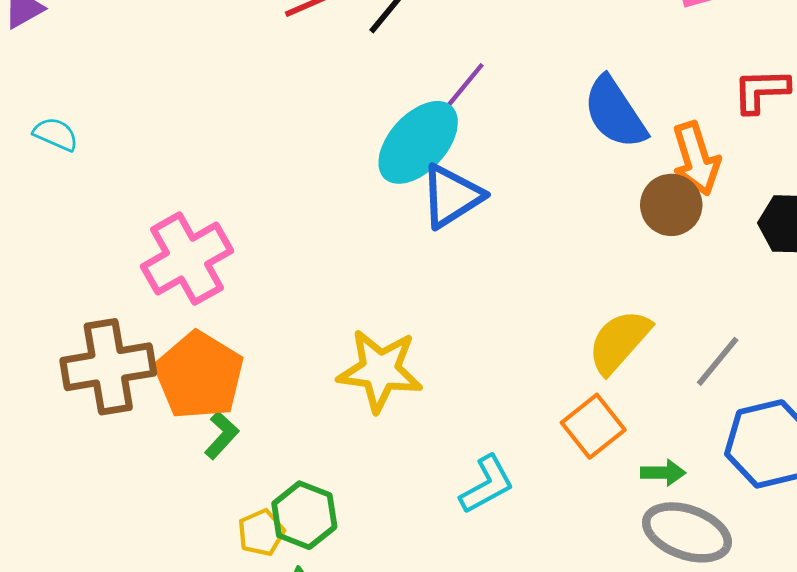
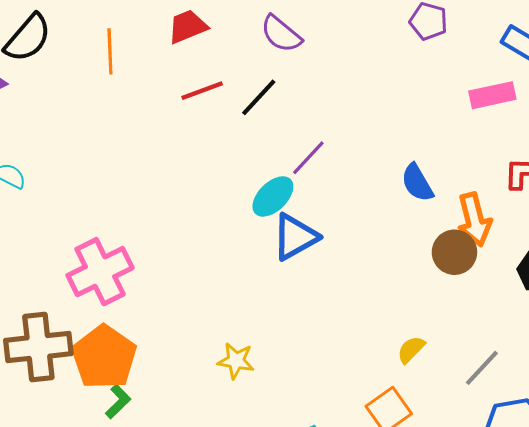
blue semicircle: (615, 113) -> (417, 183), size x0.7
cyan ellipse: (418, 142) -> (273, 196), size x0.7
yellow semicircle: (619, 342) -> (411, 350), size x0.6
yellow star: (380, 370) -> (236, 361), size x0.6

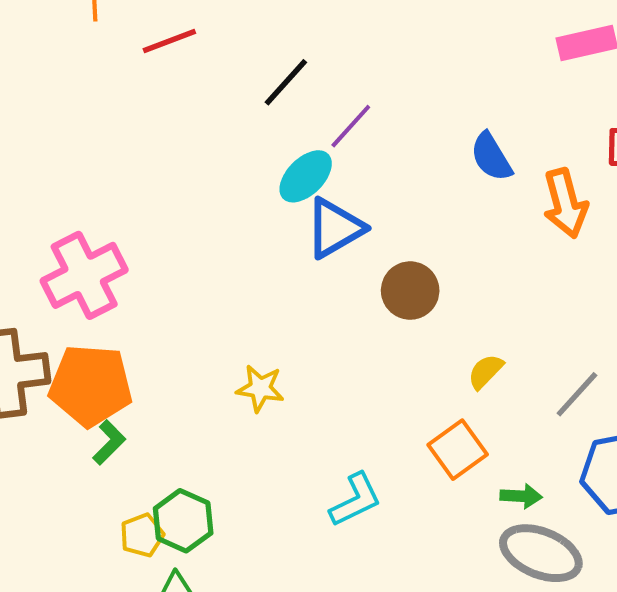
red line: (202, 91) -> (169, 41), moved
black line: (259, 97) -> (286, 82), moved
brown circle: (454, 252) -> (410, 291), moved
orange pentagon: (104, 357) -> (91, 385), turned -30

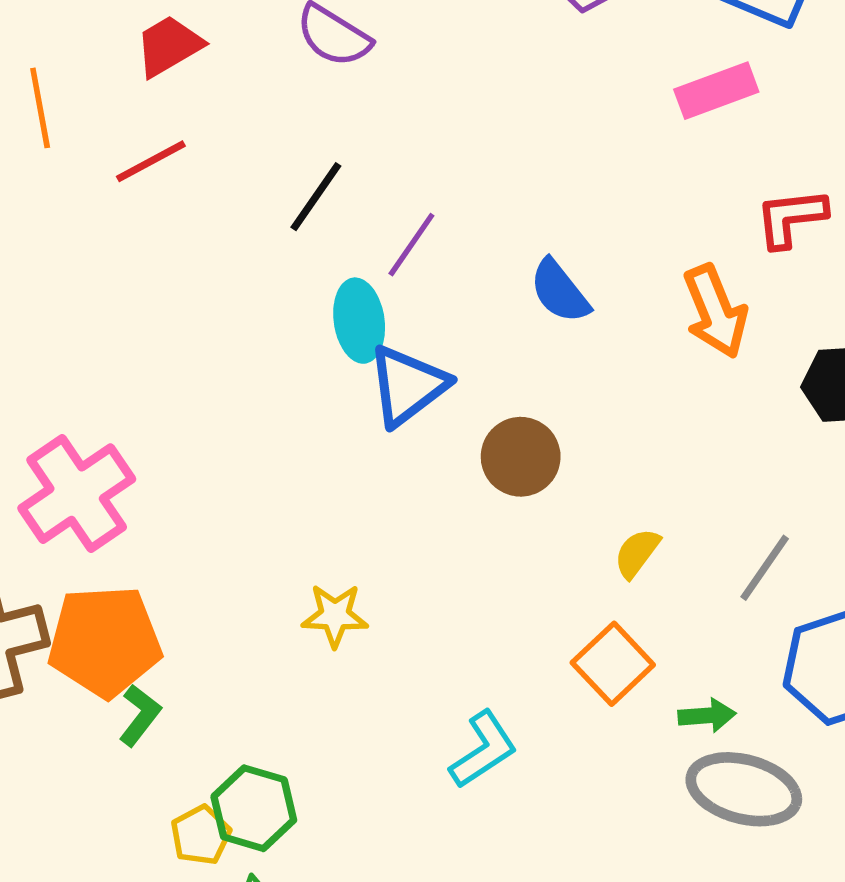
blue semicircle: (491, 157) -> (560, 291), moved
cyan ellipse: (306, 176) -> (359, 321), turned -46

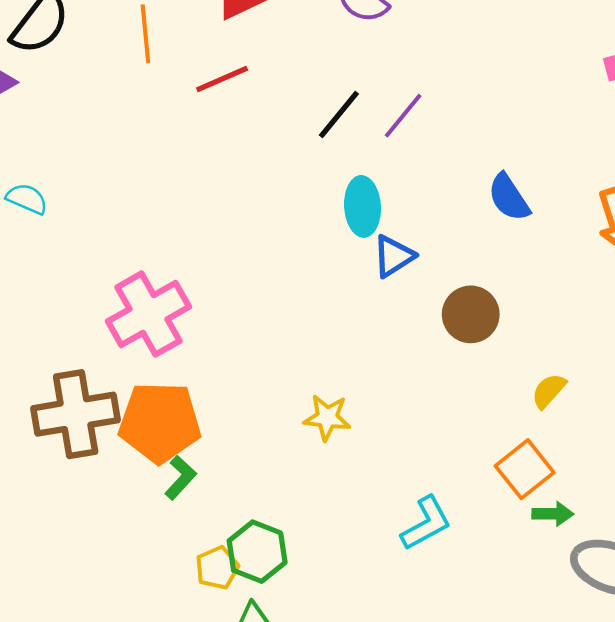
purple line: (411, 245) -> (403, 116), moved
blue triangle: (408, 386) -> (394, 256), size x0.7
green arrow: (707, 716) -> (553, 514), moved

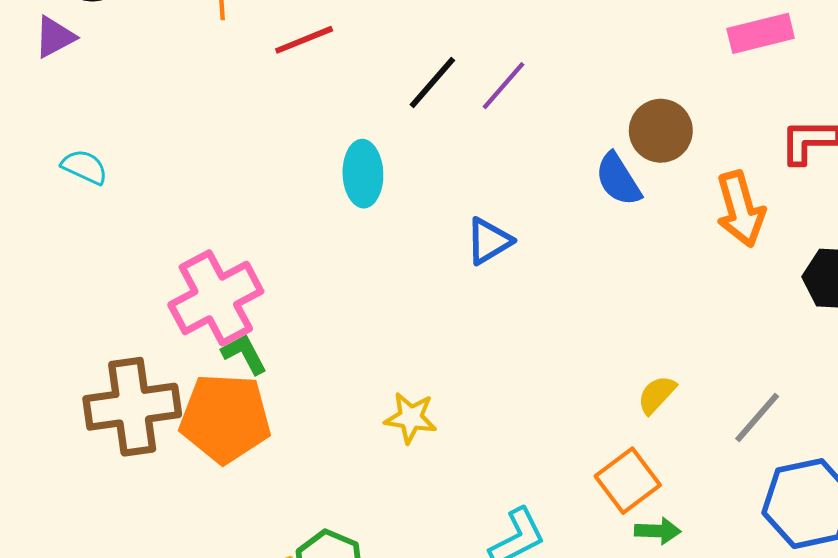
cyan ellipse: (363, 206) -> (363, 174), moved
brown circle: (471, 314) -> (661, 131), moved
green L-shape: (180, 478) -> (244, 354), moved, turned -72

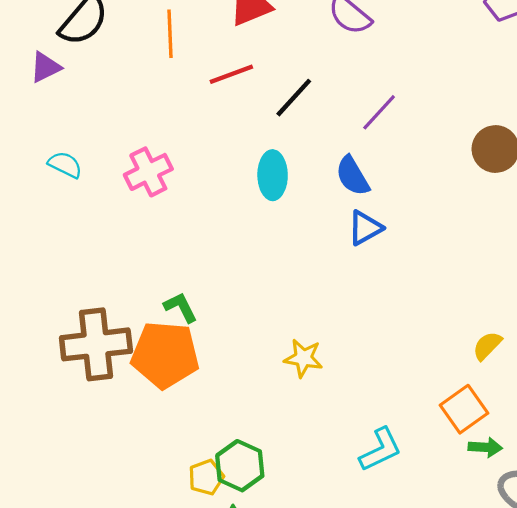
black line: (432, 83) -> (294, 98), moved
blue semicircle: (618, 179) -> (353, 176), moved
pink cross: (216, 298) -> (148, 172), moved, size x0.7

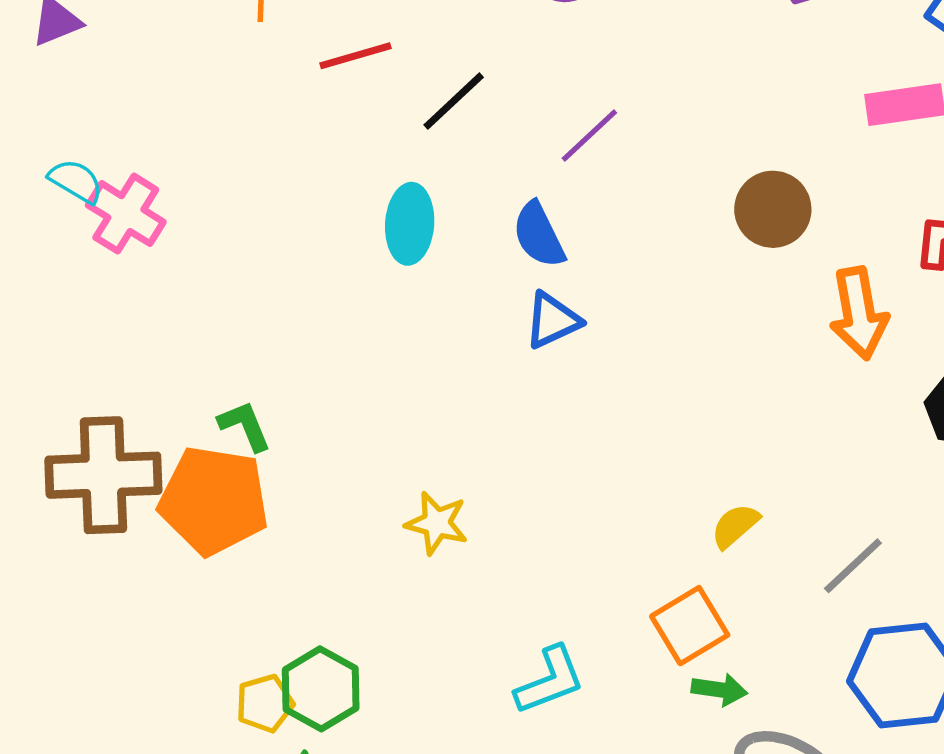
pink cross: (148, 172) -> (126, 214), moved, turned -36

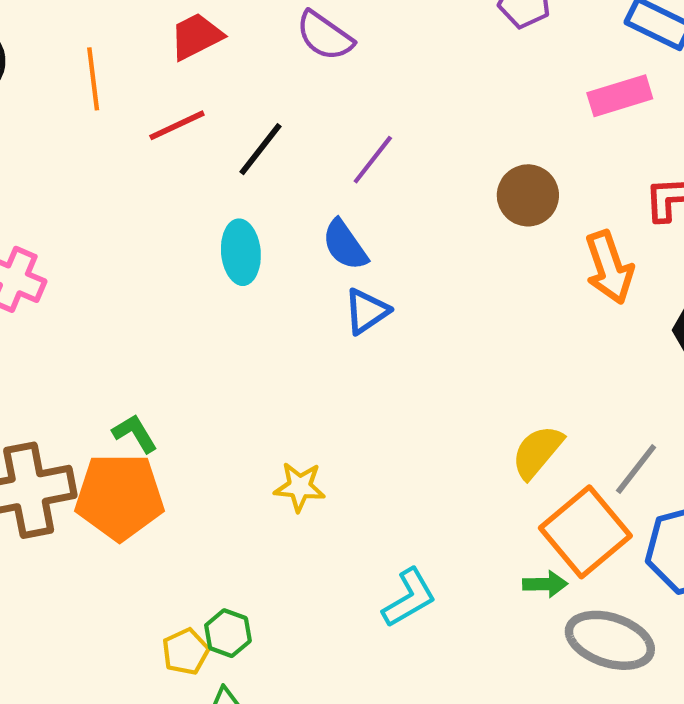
yellow semicircle: (735, 526) -> (537, 452), size x1.4
orange square: (690, 626) -> (585, 532), moved, size x1.4
green hexagon: (321, 689) -> (228, 633), size x0.7

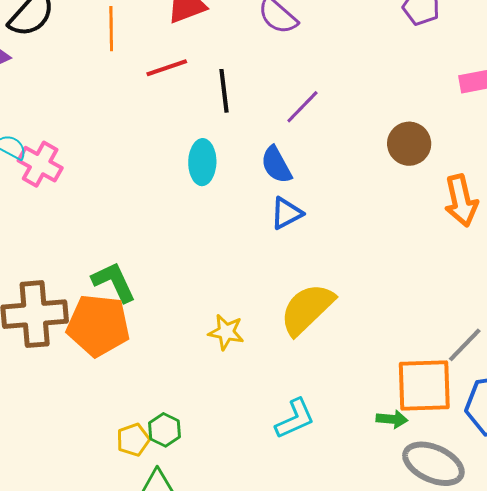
black line: (261, 149) -> (224, 91), turned -51
green L-shape: (135, 433) -> (114, 282), size x1.4
yellow semicircle: (537, 452) -> (307, 309), moved, size x1.4
orange square: (585, 532) -> (424, 385), turned 32

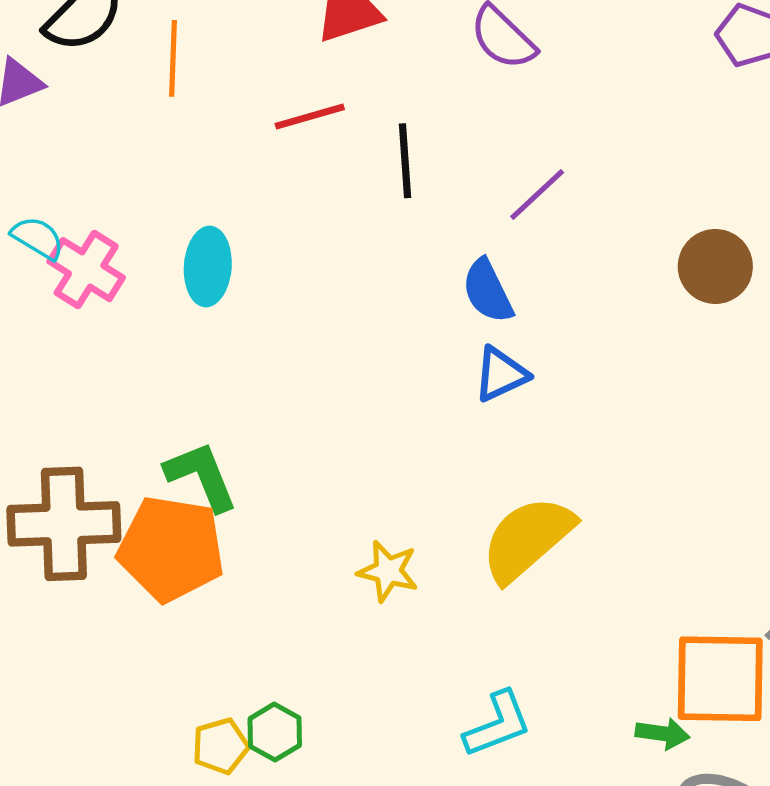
orange line: (111, 29) -> (173, 58), moved
cyan ellipse: (202, 162) -> (208, 267), moved

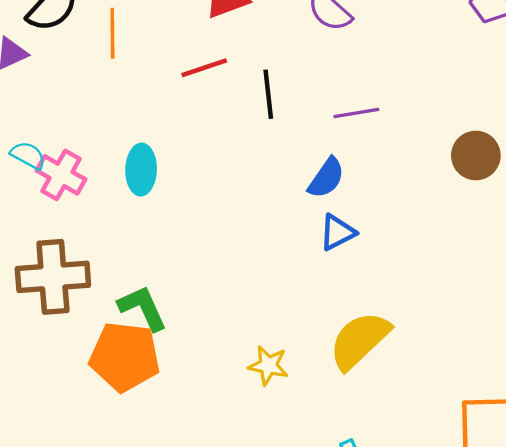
purple line: (537, 194) -> (356, 113), turned 36
blue semicircle: (488, 291) -> (326, 178), turned -117
brown cross: (64, 524) -> (53, 277), moved

